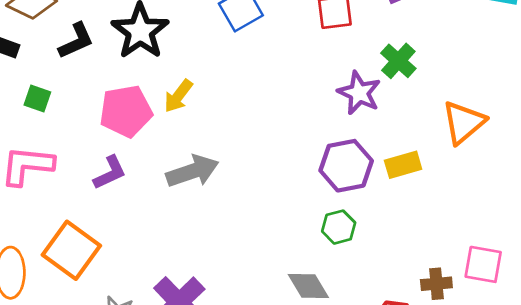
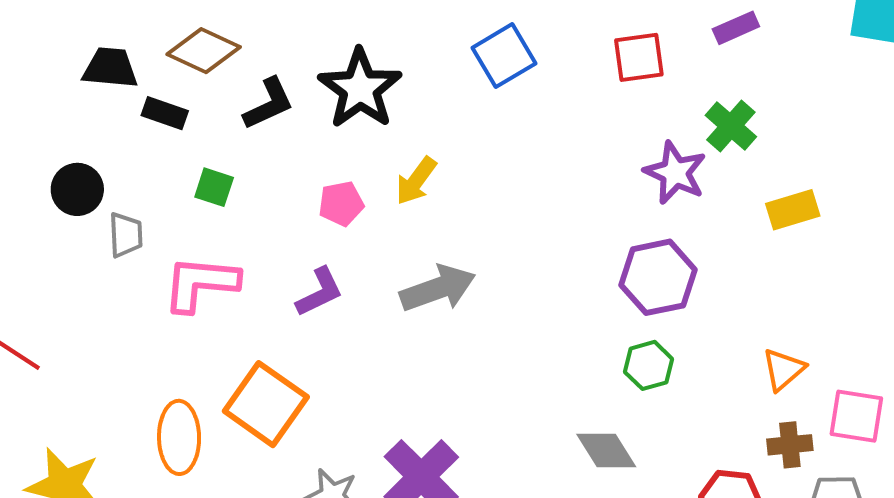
pink pentagon: (126, 111) -> (341, 204), size x0.6
orange triangle: (464, 122) -> (783, 369), moved, size x0.7
yellow rectangle: (403, 165) -> (793, 210), moved

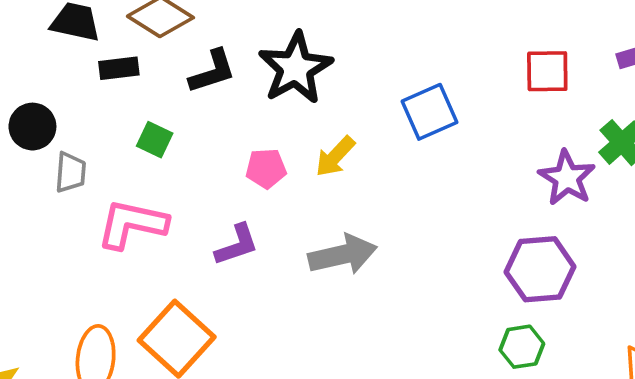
blue square: (504, 56) -> (429, 112), moved
black rectangle: (165, 113) -> (119, 68), turned -33

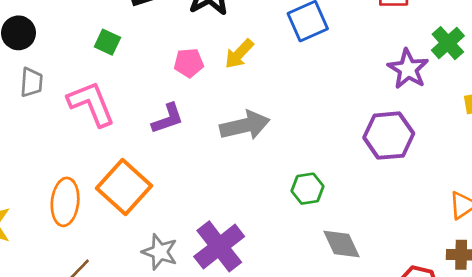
gray trapezoid: (71, 172) -> (31, 82), moved
pink L-shape: (132, 224) -> (91, 104), turned 56
green hexagon: (522, 347) -> (308, 189), moved

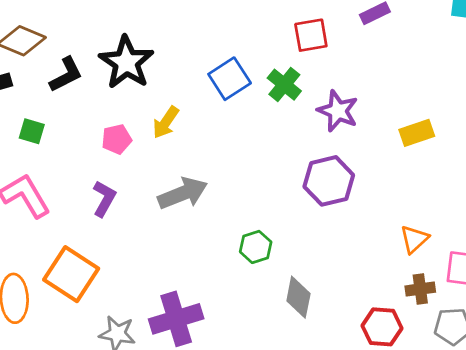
green cross: (448, 43) -> (284, 85), moved
purple L-shape: (168, 119) -> (104, 199), turned -33
gray diamond: (341, 244) -> (298, 297), turned 45
purple cross: (219, 246) -> (176, 319), turned 30

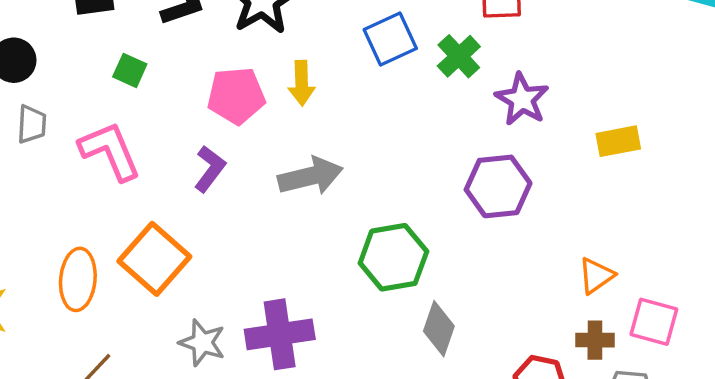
yellow arrow: (166, 122) -> (302, 83), turned -44
pink pentagon: (117, 139) -> (236, 96), size x1.5
green hexagon: (256, 247) -> (393, 257), size x1.6

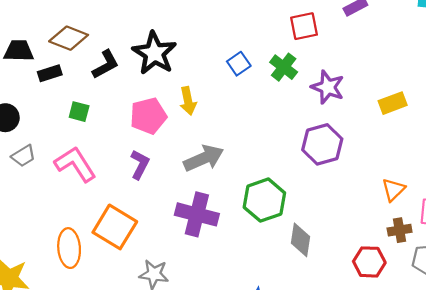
blue square: (390, 39) -> (239, 64), size x0.7
gray trapezoid: (32, 124) -> (23, 156), turned 65
purple cross: (280, 334) -> (197, 214), moved, turned 33

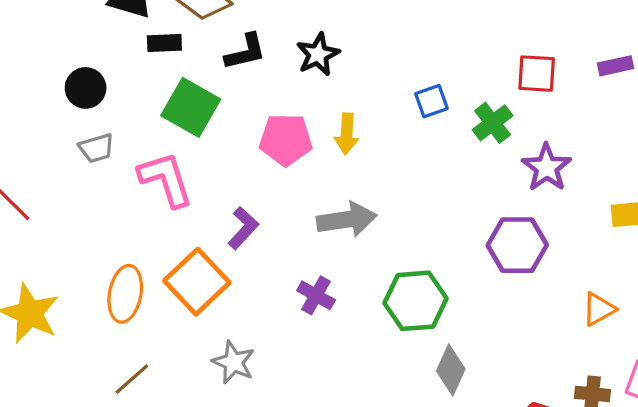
black star: (154, 53) -> (318, 54), size x0.7
green square: (79, 112) -> (191, 107), size x1.8
purple L-shape: (140, 164) -> (243, 228), moved
orange triangle: (393, 190) -> (599, 309), moved
purple cross: (197, 214) -> (316, 295), size x0.6

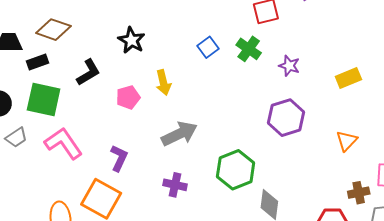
black L-shape: (245, 52) -> (88, 72), moved
green square: (191, 107) -> (44, 99), moved
pink pentagon: (286, 140) -> (128, 97), size x0.7
purple star: (547, 168) -> (289, 66), size x0.7

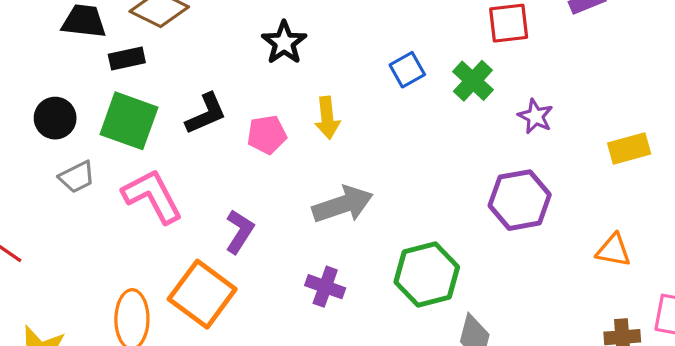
black L-shape: (88, 72) -> (206, 114), moved
orange triangle: (347, 141) -> (613, 250), turned 50

